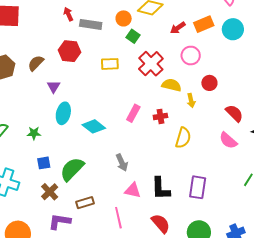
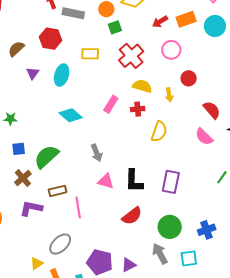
green square: (133, 36) -> (115, 27), turned 32
yellow semicircle: (172, 85) -> (142, 86), moved
cyan ellipse: (63, 113) -> (62, 75), moved
pink line: (118, 218) -> (78, 207), moved
red semicircle: (161, 223) -> (132, 216), turned 90

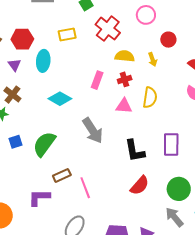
red hexagon: (51, 39) -> (22, 39), moved
gray arrow: (97, 153) -> (93, 131), size x1.5
brown cross: (23, 178) -> (12, 95), moved
pink triangle: (106, 181) -> (124, 106), moved

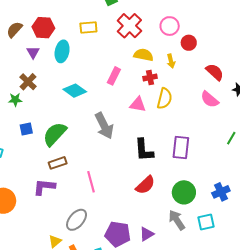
pink circle: (146, 15) -> (170, 26), moved
red cross: (125, 79) -> (150, 77), moved
brown rectangle: (62, 175) -> (58, 163), moved

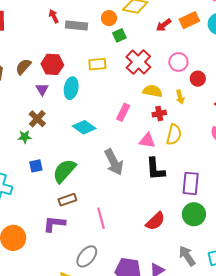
black L-shape: (144, 150) -> (155, 169), moved
green circle: (184, 192) -> (194, 214), moved

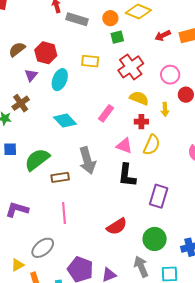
brown rectangle: (67, 200) -> (60, 177), moved
green circle: (194, 214) -> (155, 239), moved

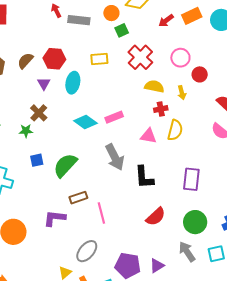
pink rectangle: (106, 113) -> (114, 117), moved, turned 42
black L-shape: (127, 175) -> (144, 177), moved
brown rectangle: (60, 177) -> (78, 198), moved

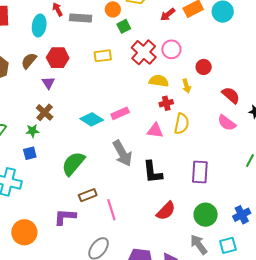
pink circle: (180, 58) -> (171, 49), moved
cyan ellipse: (73, 83) -> (39, 25), moved
blue square: (37, 160) -> (30, 153), moved

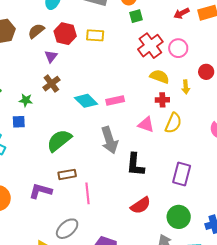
yellow rectangle: (103, 56) -> (95, 35), moved
brown cross: (45, 112) -> (51, 84), moved

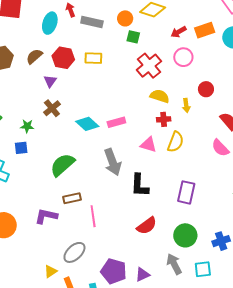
green square: (136, 16) -> (133, 37), turned 32
pink circle: (178, 48) -> (183, 57), moved

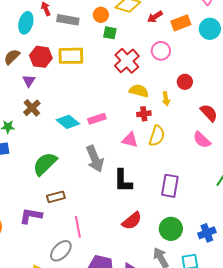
red arrow: (179, 32) -> (155, 17), moved
yellow rectangle: (93, 58) -> (71, 56), size x1.4
pink line: (93, 216) -> (78, 227), moved

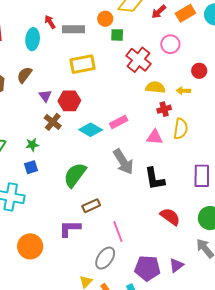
red hexagon: (41, 57) -> (69, 101), moved
yellow arrow: (166, 99) -> (183, 91), turned 112
red semicircle: (132, 221) -> (170, 217), turned -95

